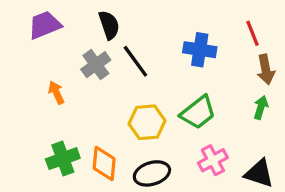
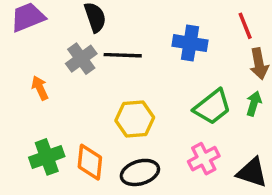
black line: (135, 61) -> (123, 55), turned -52
green trapezoid: (198, 112) -> (212, 107), moved

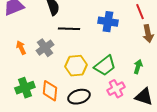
gray cross: (81, 59) -> (45, 48), moved
green arrow: (254, 103) -> (138, 67), moved
green trapezoid: (212, 107) -> (105, 66), moved

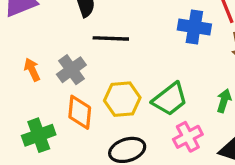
blue cross: (108, 22) -> (194, 27), moved
orange diamond: (50, 91) -> (80, 112), moved

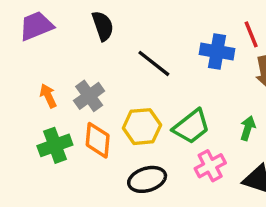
black line: (111, 38) -> (154, 63), moved, turned 36
green cross: (39, 135) -> (55, 145), moved

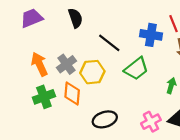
orange arrow: (48, 96) -> (39, 64), size x1.5
yellow hexagon: (142, 127) -> (92, 72), moved
green trapezoid: (191, 127) -> (136, 69), moved
pink cross: (210, 166) -> (151, 122), moved

